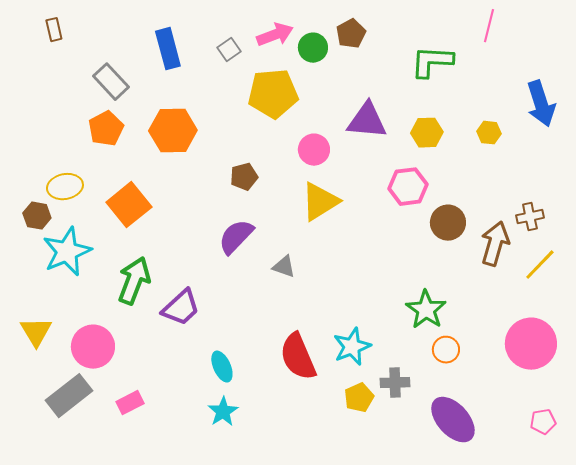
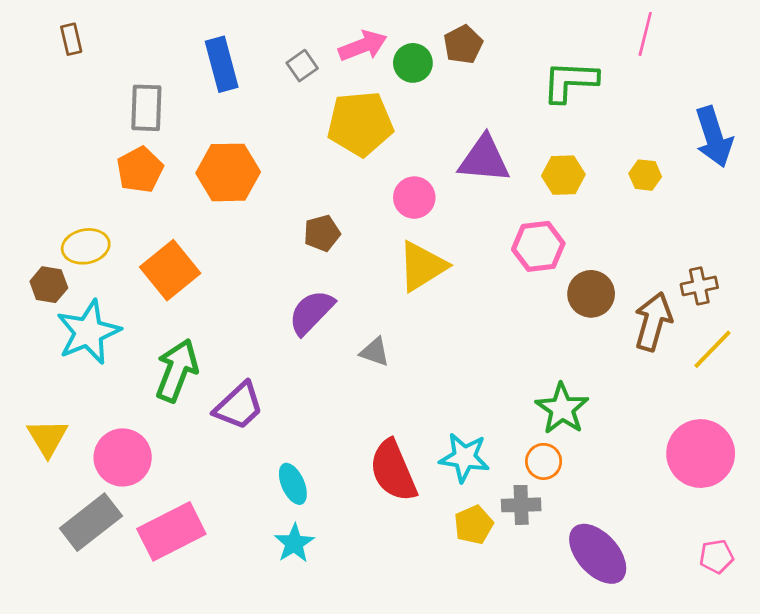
gray rectangle: (111, 82) -> (146, 108), turned 45
cyan star: (352, 347) -> (464, 457), turned 30
orange circle: (446, 350) -> (544, 461), moved
pink rectangle: (130, 403) -> (171, 531), size x1.8

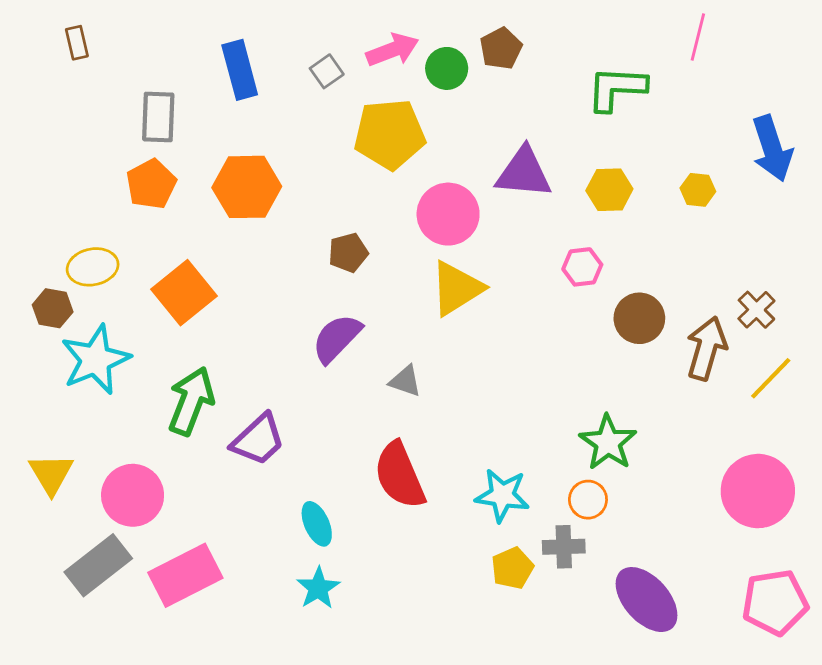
pink circle: (414, 198) -> (448, 214), size x1.4
pink hexagon: (538, 246) -> (582, 267), size x0.7
brown cross: (699, 286) -> (756, 310), turned -32
red semicircle: (393, 471) -> (400, 475), moved
pink pentagon: (716, 556) -> (775, 602), size x1.8

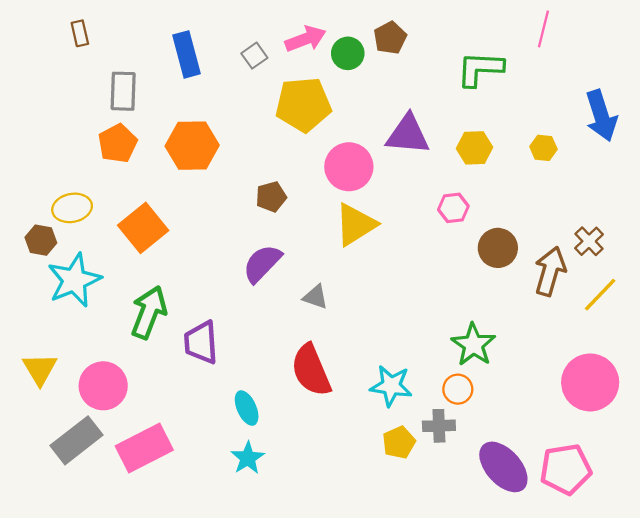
brown rectangle: (77, 43) -> (80, 33), moved
purple trapezoid: (258, 440) -> (201, 342), turned 129
pink pentagon: (775, 602) -> (566, 469), moved

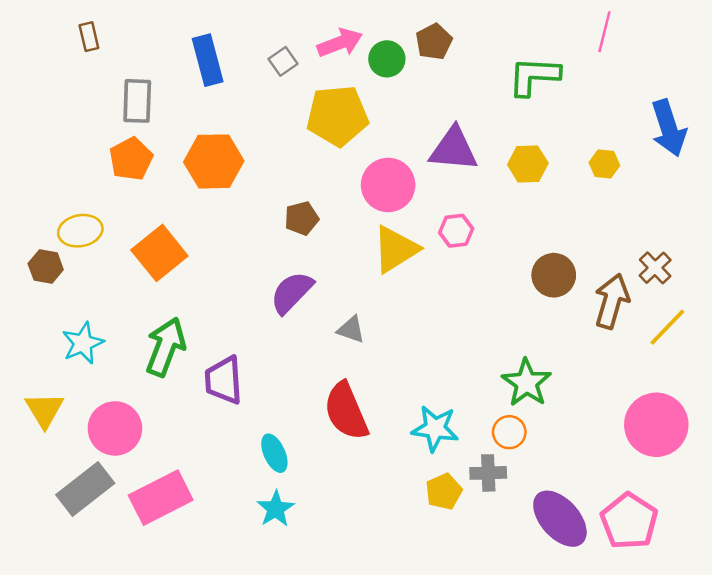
pink hexagon: (453, 208) -> (456, 231), moved
cyan star: (74, 280) -> (83, 343), moved, size x0.7
pink pentagon: (566, 469) -> (629, 521), turned -30

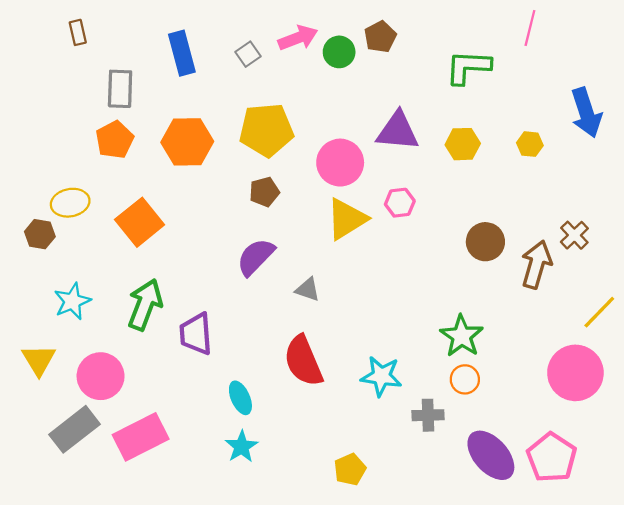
yellow pentagon: (337, 116) -> (266, 130), moved
yellow line: (667, 327) -> (599, 312), moved
orange circle: (509, 432) -> (465, 379), moved
yellow pentagon: (444, 491) -> (350, 469), moved

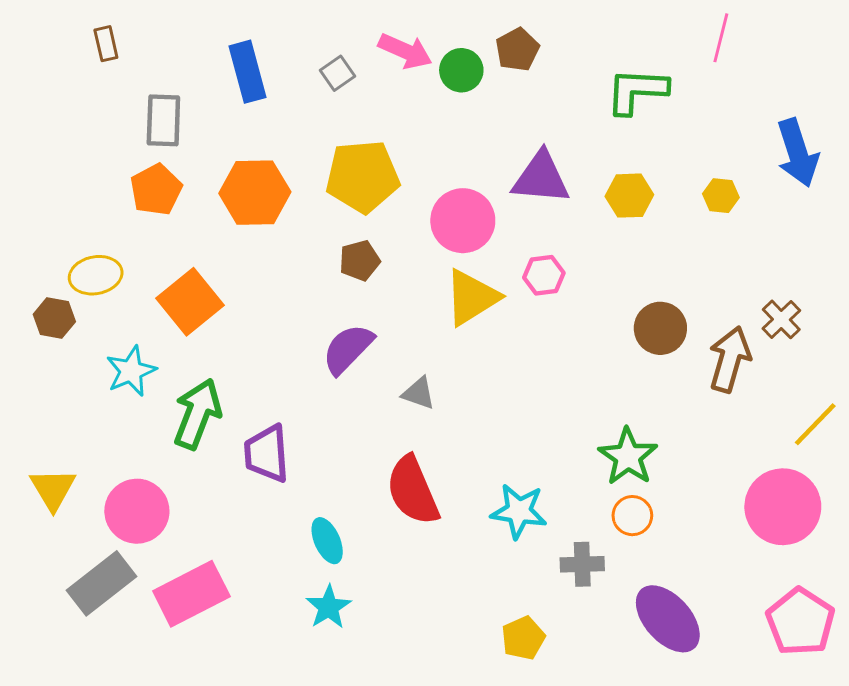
pink arrow: (298, 38) -> (405, 51), turned 45
cyan star: (72, 301) -> (131, 371), moved
pink pentagon: (552, 457) -> (801, 622), moved
yellow pentagon: (350, 469) -> (523, 638), moved

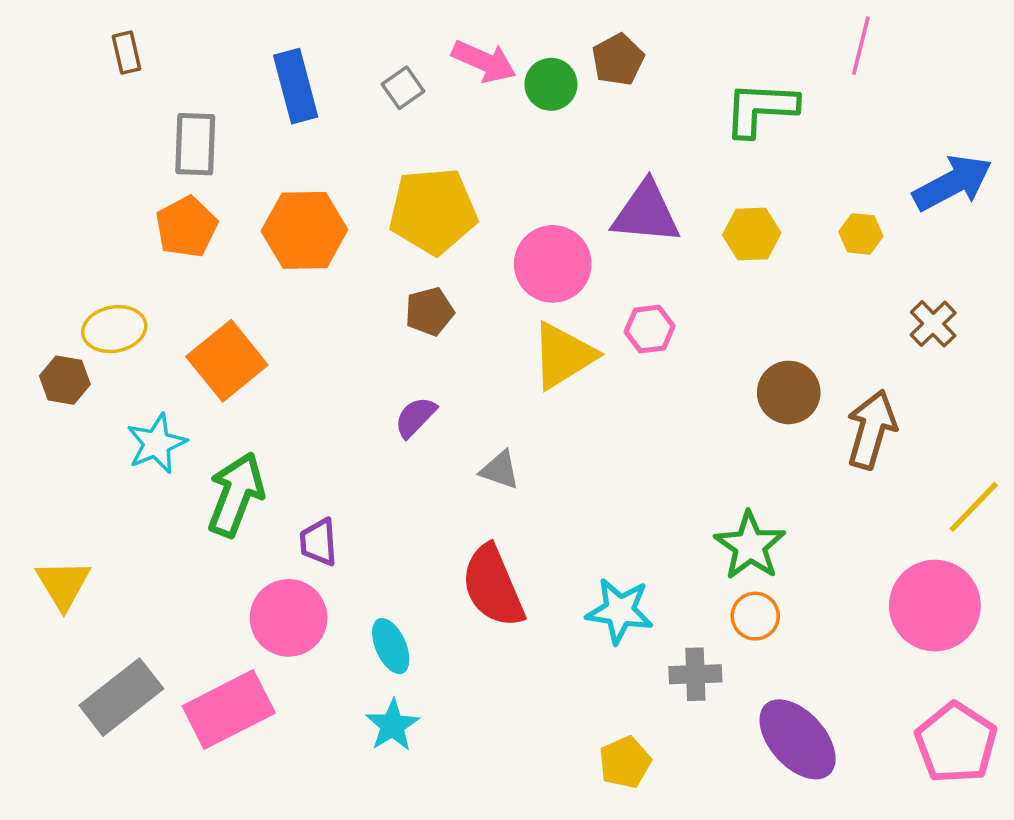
blue arrow: (798, 153) -> (952, 183), turned -100
brown cross: (781, 319) -> (933, 324), moved
purple semicircle: (348, 349) -> (415, 417), size x0.7
purple trapezoid: (267, 454) -> (319, 542), size x0.7
pink circle: (137, 511) -> (289, 618), moved

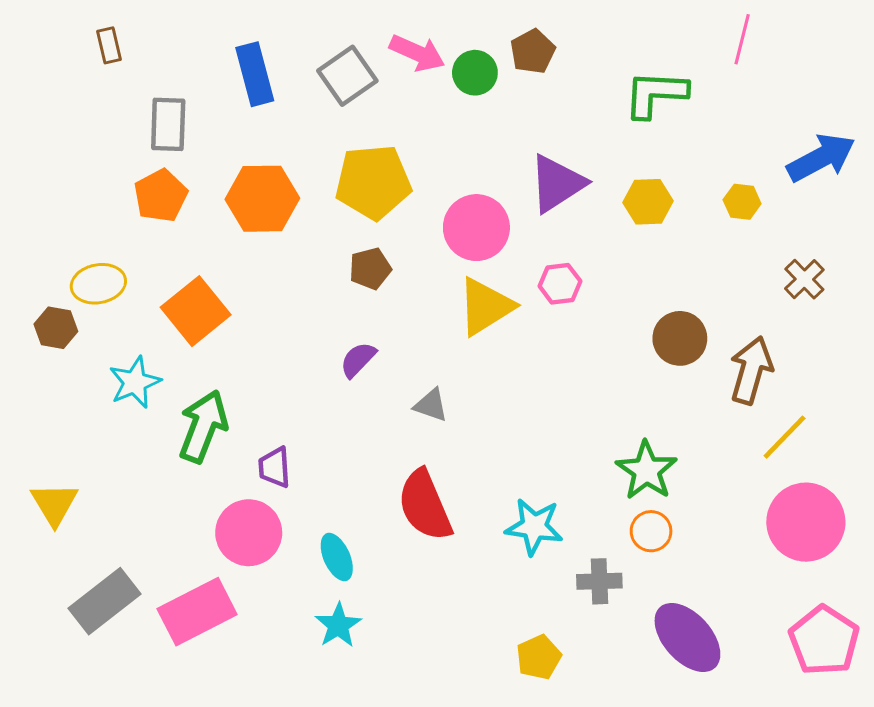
gray square: (403, 88) -> (347, 76), size x1.6
purple triangle: (646, 213) -> (557, 184), turned -38
yellow line: (974, 507) -> (785, 437), moved

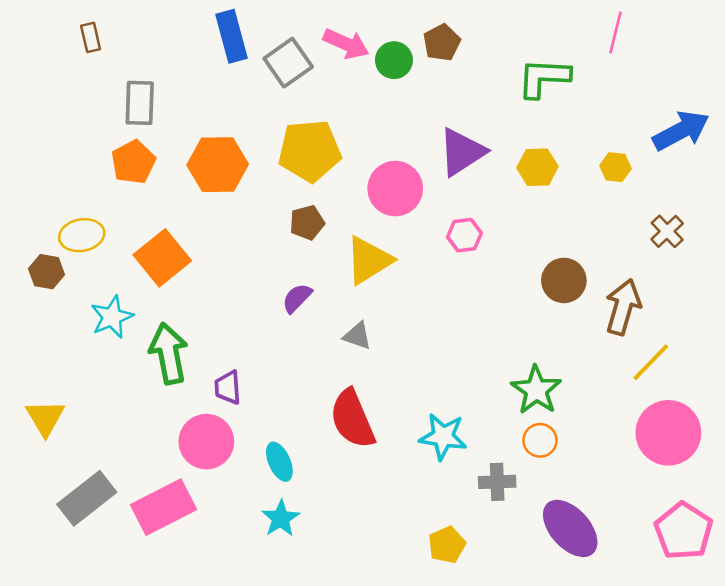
blue rectangle: (255, 74) -> (232, 36), moved
yellow triangle: (486, 306) -> (369, 260), moved
green arrow: (203, 426) -> (169, 353), turned -32

